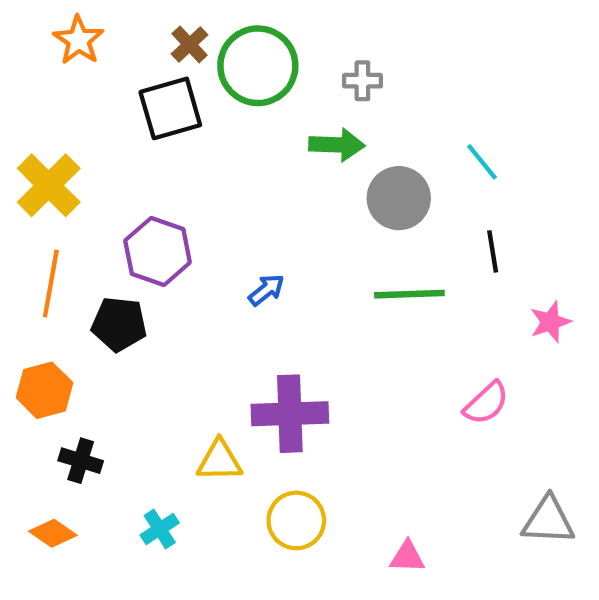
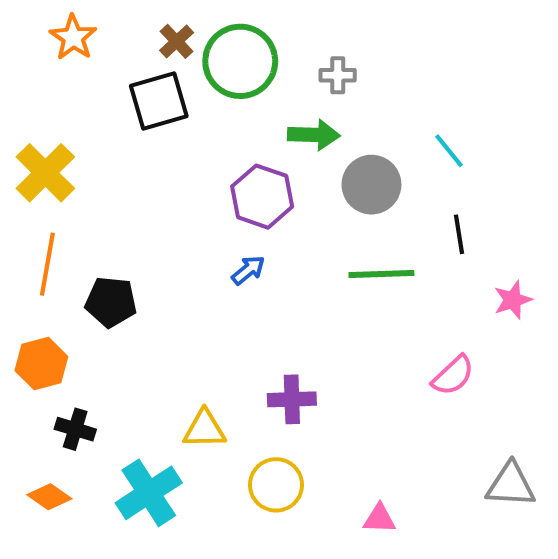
purple hexagon: (158, 251) -> (262, 197), moved
purple cross: (290, 414) -> (292, 399), moved, size x0.7
cyan cross: (160, 529) -> (149, 493), size x1.8

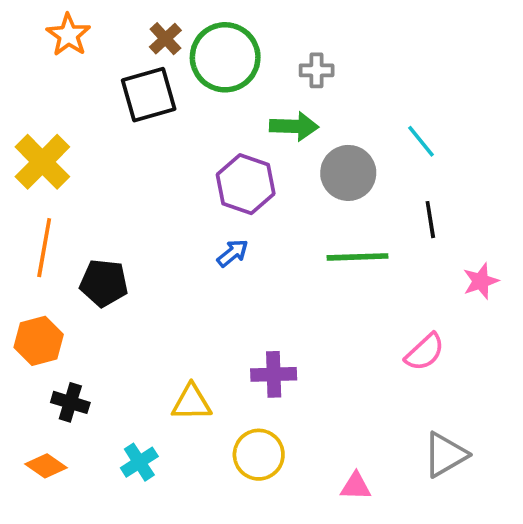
gray triangle: (511, 485) -> (445, 455), moved, turned -33
cyan cross: (149, 493) -> (139, 462), size x0.6

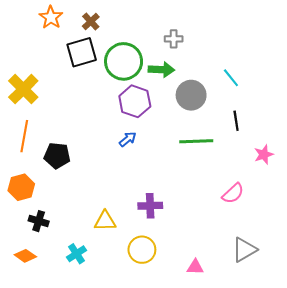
orange star: (68, 35) -> (51, 17), moved
green circle: (225, 57) -> (124, 61), moved

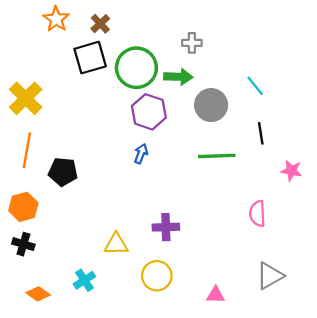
blue arrow: (128, 139) -> (141, 154), turned -30
pink star: (264, 155) -> (291, 171), turned 30
pink semicircle: (233, 193) -> (257, 214), turned 130
black cross: (39, 221) -> (23, 244), moved
orange diamond: (25, 256) -> (38, 294), moved

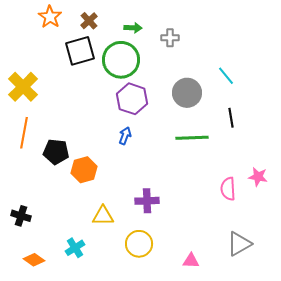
green arrow: (178, 77) -> (133, 28), moved, size x0.7
pink star: (291, 171) -> (258, 177), moved
orange hexagon: (23, 207) -> (84, 170), moved

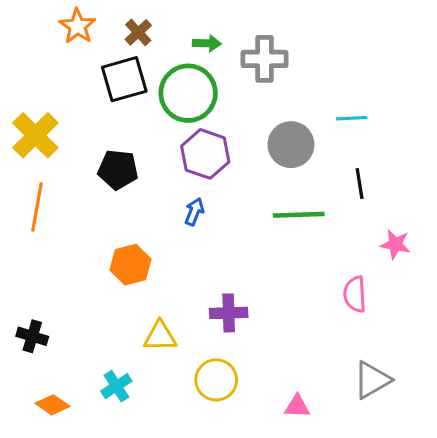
gray cross: (170, 38) -> (264, 59), size x1.6
cyan line: (226, 76) -> (352, 118), turned -54
black pentagon: (56, 152) -> (118, 170), moved
pink star: (258, 177) -> (395, 244), moved

